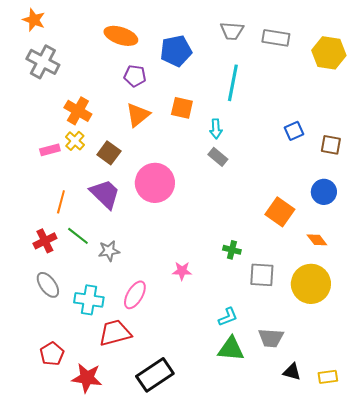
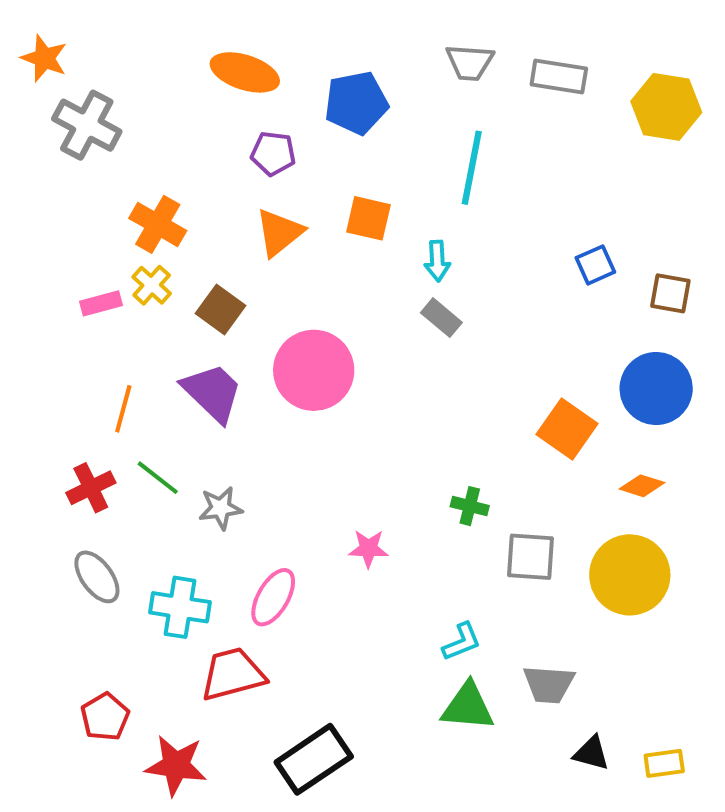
orange star: (34, 20) -> (44, 58), moved
blue circle: (324, 192) -> (656, 389), size x1.4
orange diamond: (317, 240) -> (642, 486), turned -35

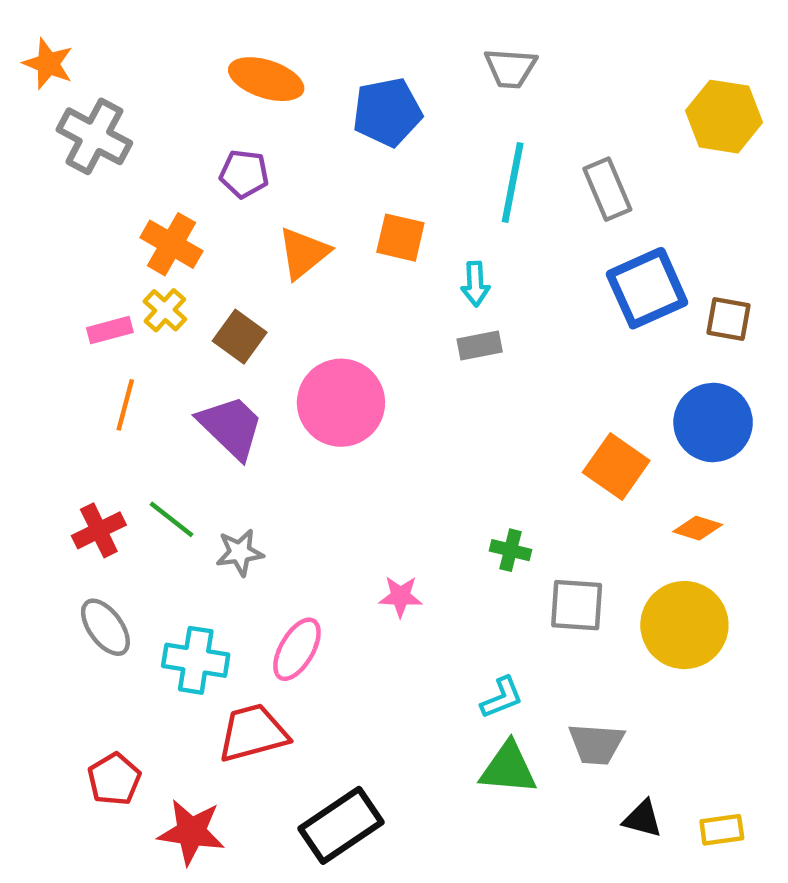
gray rectangle: (559, 76) -> (607, 189), moved, turned 58
purple pentagon: (273, 153) -> (244, 174), moved
blue square: (595, 265) -> (647, 288), size x1.8
gray rectangle: (441, 318) -> (480, 345), turned -51
orange line: (123, 409) -> (125, 405), moved

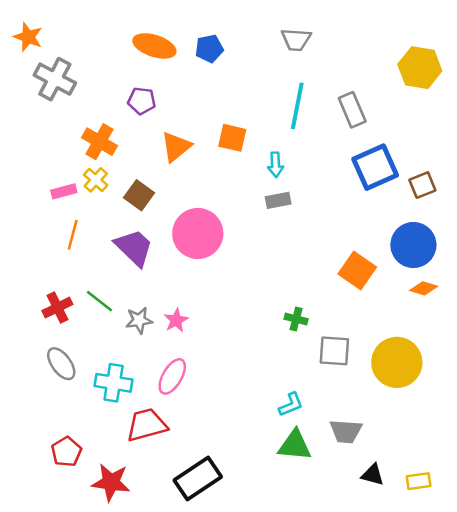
blue pentagon: (387, 112) -> (209, 48), moved, size x0.7
brown square: (728, 319) -> (422, 185), turned -32
orange diamond: (698, 528) -> (424, 288), moved
pink star: (400, 596) -> (176, 320), moved, turned -30

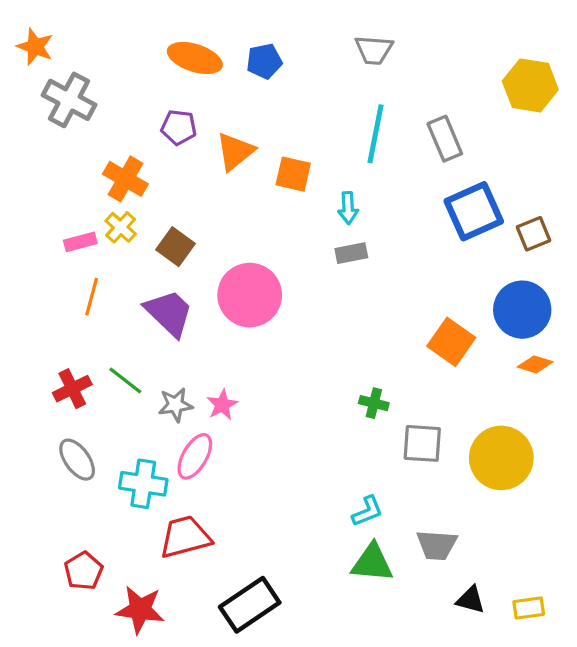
orange triangle: (176, 147) -> (235, 152), moved
pink ellipse: (172, 376) -> (195, 456), moved

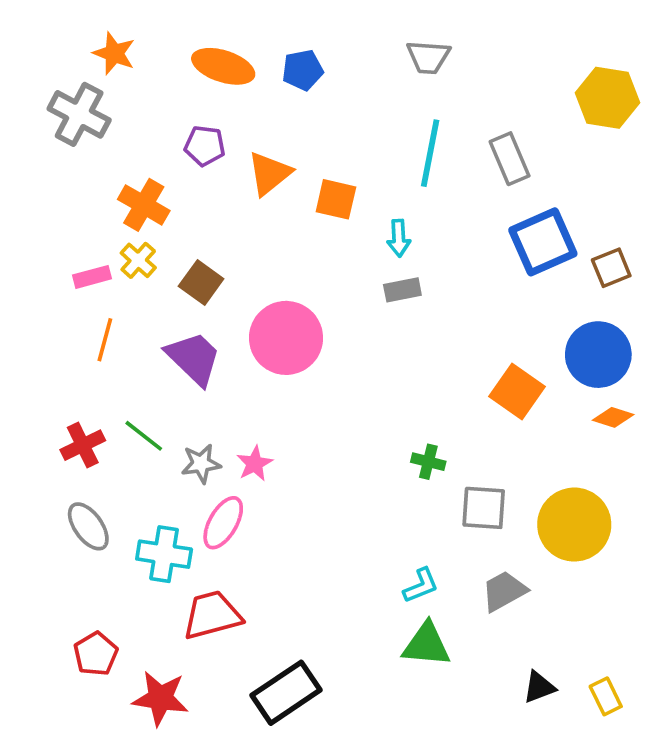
orange star: (35, 47) -> (114, 53), moved
gray trapezoid: (437, 545) -> (504, 591), moved, turned 147
black triangle: (471, 600) -> (539, 687), turned -36
yellow rectangle: (529, 608) -> (606, 696), turned 72

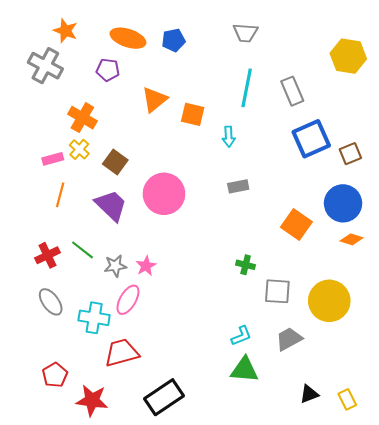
purple pentagon: (205, 146) -> (108, 70), moved
gray rectangle: (402, 290) -> (238, 186), moved

